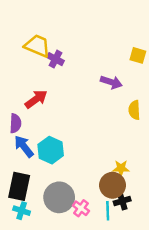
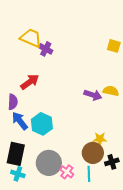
purple arrow: (111, 82) -> (93, 95), moved
yellow semicircle: (134, 110) -> (111, 91), turned 105
black cross: (122, 201) -> (112, 162), moved

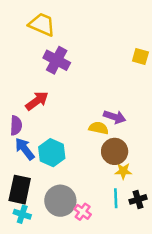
yellow trapezoid: (31, 38) -> (42, 24), moved
purple cross: (46, 49) -> (57, 60), size x1.5
yellow semicircle: (111, 91) -> (99, 128), moved
brown circle: (93, 153) -> (115, 151), moved
cyan line: (89, 174) -> (116, 198), moved

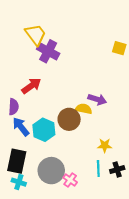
yellow trapezoid: (42, 24) -> (36, 35), moved, turned 30
brown circle: (115, 151) -> (69, 119), moved

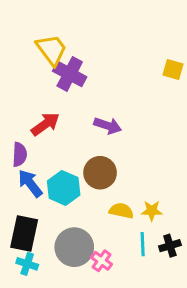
purple arrow: (97, 99) -> (108, 126), moved
yellow semicircle: (84, 109) -> (121, 211), moved

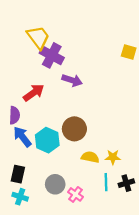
purple arrow: (108, 126) -> (72, 80), moved
black rectangle: (24, 233) -> (18, 174), size x0.7
gray circle: (74, 247) -> (55, 184), size x0.7

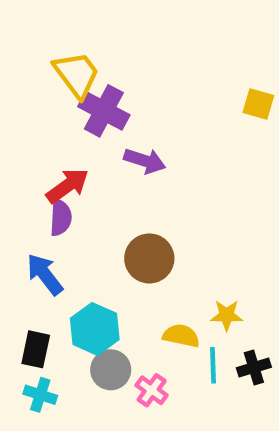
purple semicircle: (14, 115) -> (61, 218), moved
cyan hexagon: (47, 140) -> (95, 329), moved
yellow semicircle: (90, 157) -> (181, 336), moved

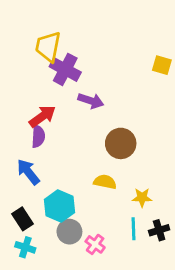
yellow trapezoid: (77, 74) -> (48, 47), turned -132
brown circle: (149, 258) -> (121, 143), moved
yellow semicircle: (181, 336) -> (105, 182), moved
black rectangle: (36, 349) -> (23, 219), turned -45

